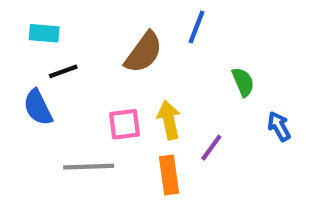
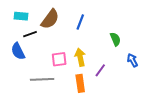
blue line: (196, 27) -> (80, 22), moved
brown semicircle: (144, 52) -> (50, 19), moved

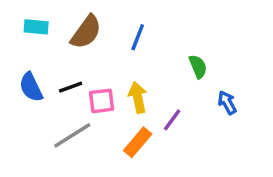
black line: (30, 34) -> (71, 87), moved
gray line: (42, 79) -> (72, 135), turned -30
orange rectangle: (80, 83) -> (138, 142), turned 48

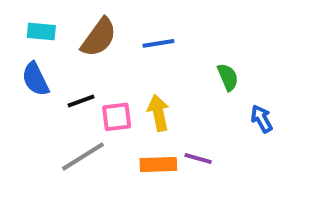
blue line: (138, 37) -> (158, 43), turned 60
blue semicircle: (31, 87) -> (35, 79), moved
purple line: (172, 120) -> (198, 158), moved, turned 70
orange rectangle: (138, 142) -> (158, 164), turned 48

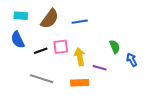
green semicircle: (228, 77) -> (115, 47), moved
pink square: (117, 117) -> (61, 47), moved
gray line: (83, 157) -> (42, 79), turned 50
purple line: (198, 158) -> (100, 68), moved

